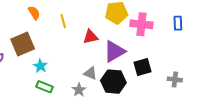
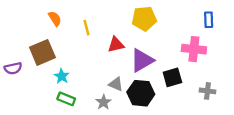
blue rectangle: (178, 23) -> (209, 20), moved
pink cross: (141, 24) -> (194, 49), moved

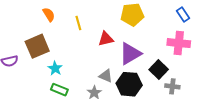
blue rectangle: (209, 20) -> (183, 15), moved, turned -32
black square: (172, 77) -> (159, 69), turned -30
gray cross: (207, 91) -> (172, 86), moved

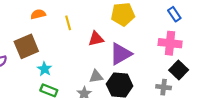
orange semicircle: (49, 15) -> (38, 14), turned -72
black square: (159, 69) -> (179, 70), moved
gray triangle: (106, 76) -> (96, 76), turned -32

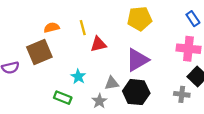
orange semicircle: (38, 14) -> (52, 28), moved
red triangle: (96, 39) -> (98, 44), moved
cyan star: (45, 69) -> (78, 77), moved

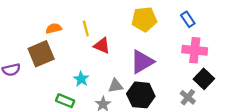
blue rectangle: (193, 19) -> (188, 19), moved
red triangle: (98, 44) -> (102, 46), turned 36
gray cross: (182, 94) -> (188, 97), turned 32

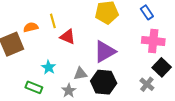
orange semicircle: (54, 28) -> (31, 27), moved

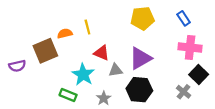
red triangle: (68, 37) -> (101, 53), moved
cyan star: (49, 67) -> (83, 74), size x1.5
gray triangle: (80, 74) -> (116, 70), moved

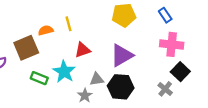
red triangle: (101, 53) -> (83, 50), turned -42
gray triangle: (116, 70) -> (97, 79), moved
green rectangle: (68, 95) -> (39, 78), moved

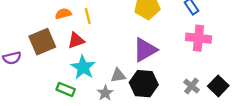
orange semicircle: (46, 30) -> (63, 14), moved
red triangle: (83, 50) -> (76, 40), moved
black square: (180, 72) -> (218, 86), moved
green rectangle: (39, 78) -> (66, 89), moved

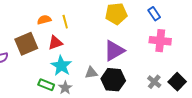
gray star: (105, 93) -> (65, 88), moved

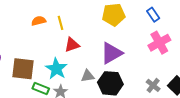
pink cross: (160, 41) -> (159, 43), turned -35
red triangle: (55, 43) -> (72, 45), moved
brown square: (26, 44) -> (23, 69), moved, turned 30

